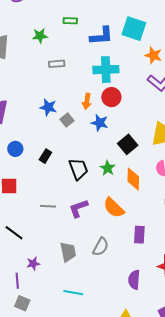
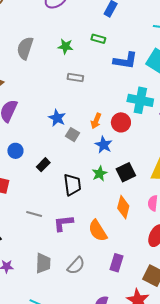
cyan cross: (106, 70) -> (140, 100), moved
gray square: (67, 120) -> (72, 135), turned -32
green star: (108, 168) -> (100, 174), moved

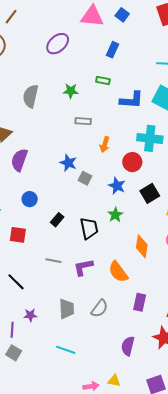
orange arrow: (96, 121) -> (105, 145), moved
black rectangle: (43, 165) -> (57, 220), moved
black square: (126, 172) -> (150, 193), moved

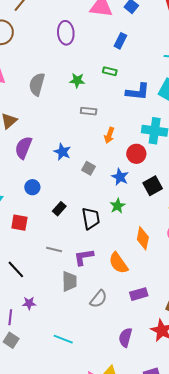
purple ellipse: (58, 44) -> (66, 33), turned -55
blue star: (68, 163) -> (62, 152), moved
purple rectangle: (140, 302) -> (139, 294), turned 60
gray trapezoid: (66, 309) -> (69, 281), moved

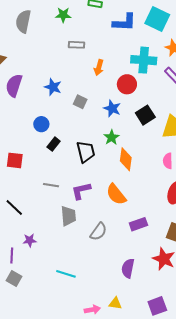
blue circle: (32, 187) -> (41, 124), moved
orange diamond: (143, 238) -> (126, 159), moved

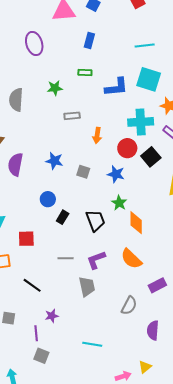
black square: (145, 115) -> (151, 157), moved
gray semicircle: (98, 232) -> (129, 306), moved
yellow triangle: (115, 303) -> (145, 367), turned -40

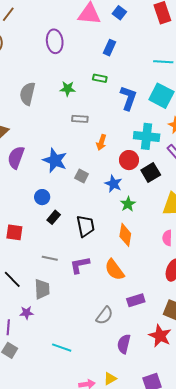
blue L-shape: (116, 87) -> (128, 98), turned -75
blue star: (54, 161) -> (55, 160), size x1.4
green star: (119, 203) -> (128, 204), moved
gray trapezoid: (87, 286) -> (42, 289), moved

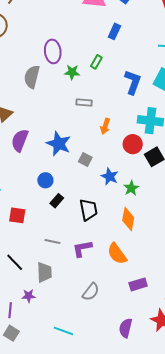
purple ellipse: (55, 41) -> (53, 51), moved
green rectangle: (100, 78) -> (96, 62), moved, turned -72
blue star: (113, 184) -> (110, 176), moved
gray semicircle: (104, 316) -> (91, 292), moved

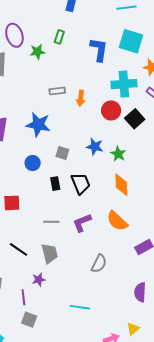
gray rectangle: (84, 103) -> (57, 91), moved
gray square: (85, 160) -> (62, 153), moved
black rectangle: (57, 201) -> (55, 184), moved, turned -40

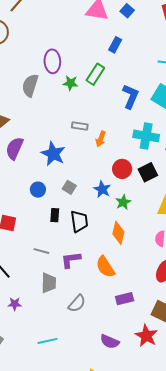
green rectangle: (59, 37) -> (95, 74), size x1.5
red circle: (111, 110) -> (122, 169), moved
gray trapezoid: (50, 253) -> (49, 283), moved
purple semicircle: (140, 292) -> (110, 342), turned -84
cyan line: (80, 307) -> (48, 341), turned -36

